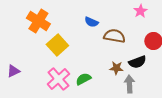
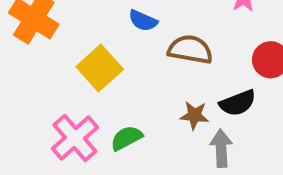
yellow square: (57, 45) -> (100, 68), moved

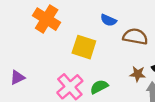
yellow square: (100, 68) -> (84, 47), turned -30

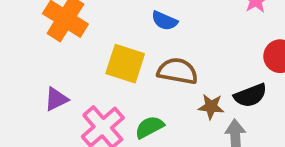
brown semicircle: (135, 37) -> (177, 71), moved
purple triangle: (17, 77) -> (56, 99), moved

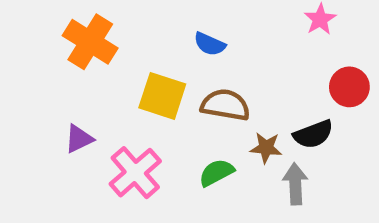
green semicircle: (149, 127) -> (216, 173), moved

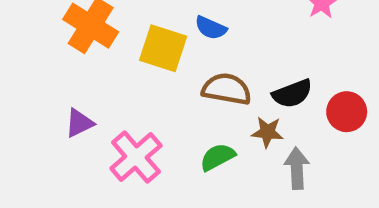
red circle: (349, 87) -> (347, 112), moved
yellow square: (162, 96) -> (163, 48), moved
black semicircle: (313, 134) -> (292, 94), moved

